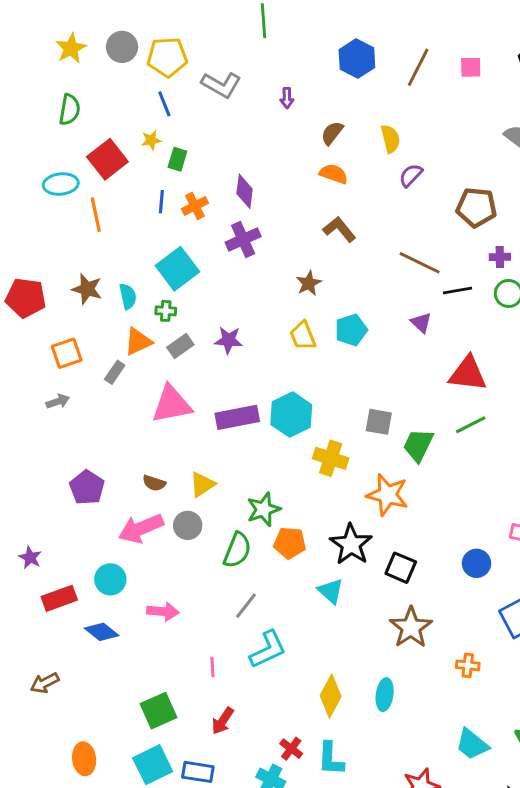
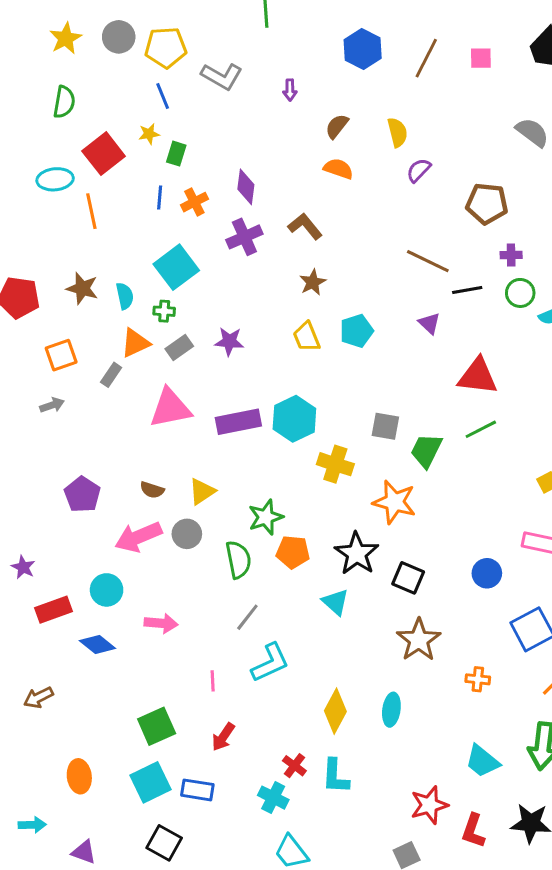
brown L-shape: (339, 229) -> (305, 226), moved
green semicircle: (237, 550) -> (238, 560), turned -33

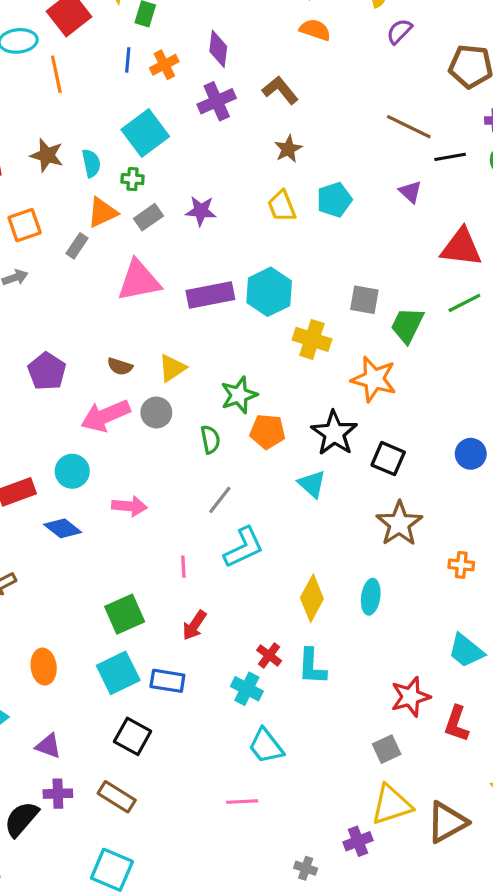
green semicircle: (238, 560) -> (210, 439), size x0.7

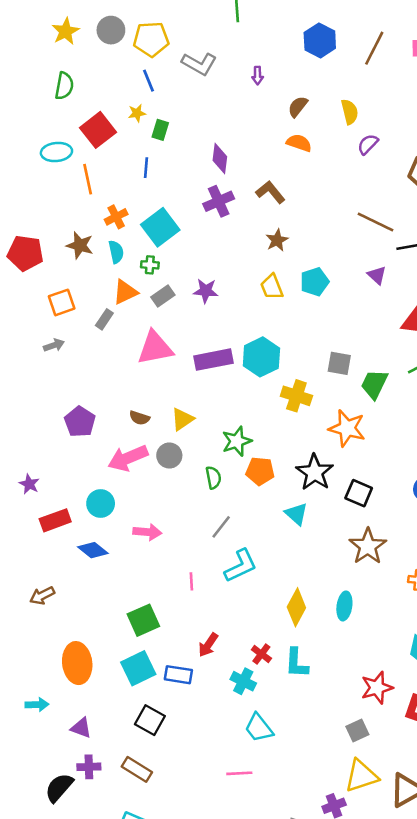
orange cross: (164, 65) -> (116, 217), moved
red arrow: (194, 625) -> (208, 645), moved
orange ellipse: (44, 667) -> (77, 663), size x1.4

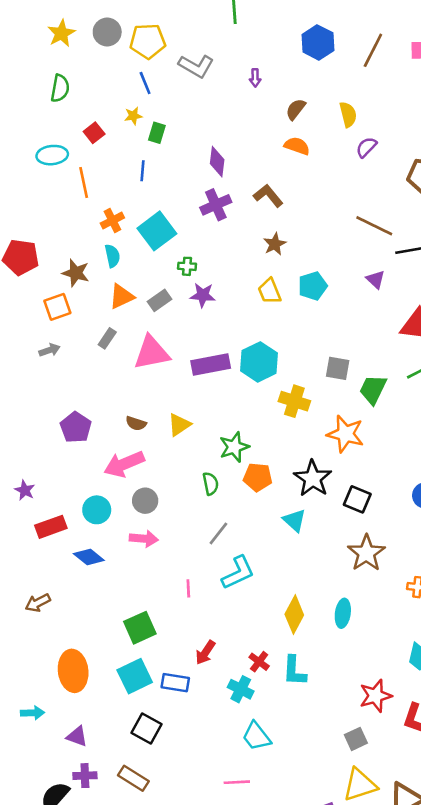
red square: (98, 130) -> (94, 133), size x0.6
brown star: (80, 245) -> (76, 273), moved
green cross: (150, 265) -> (187, 266), moved
gray rectangle: (104, 319) -> (107, 338), moved
gray circle: (169, 456) -> (145, 501), moved

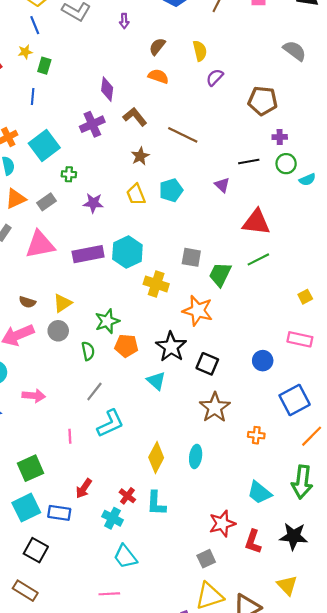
purple diamond: (217, 162) -> (107, 89), moved
brown line: (374, 226) -> (183, 135), moved
purple star: (203, 295) -> (93, 203), moved
gray circle: (145, 501) -> (58, 331), moved

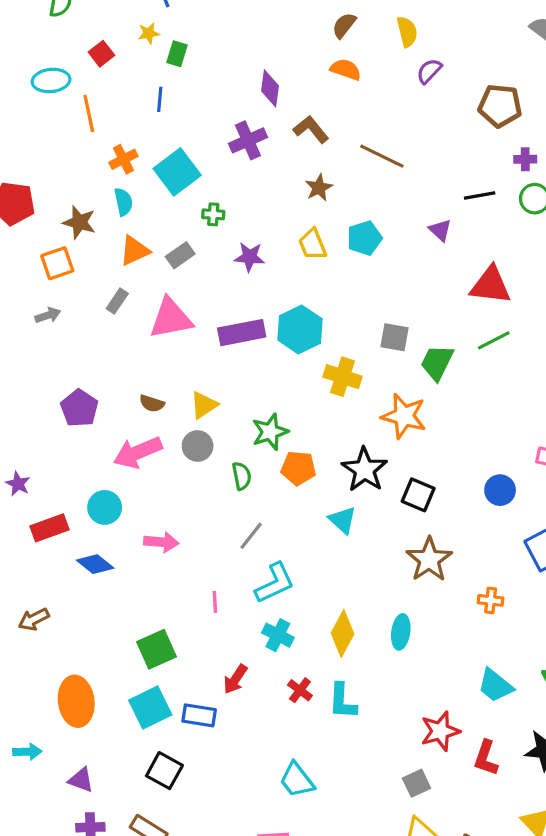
cyan cross: (113, 518) -> (278, 635), moved

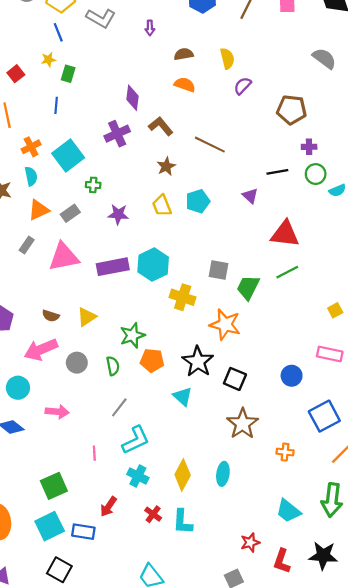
brown semicircle: (344, 25) -> (184, 54), turned 42
gray circle: (198, 446) -> (77, 363), moved
red star: (440, 731) -> (250, 543), size x0.7

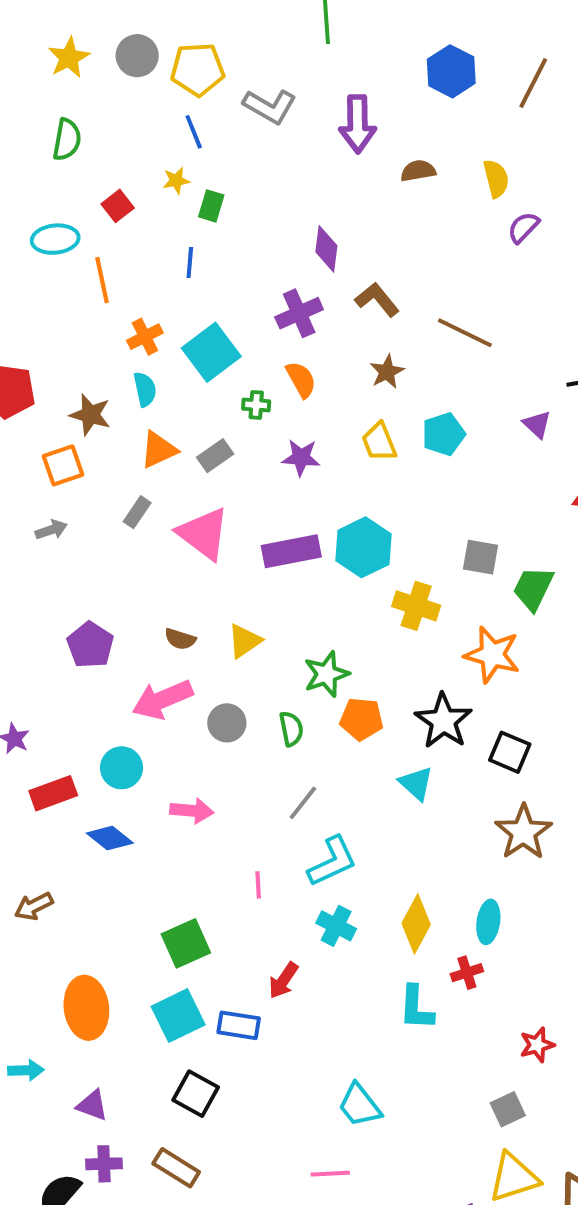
purple arrow: (150, 28) -> (358, 124), size x2.0
orange semicircle: (185, 85) -> (301, 380), moved, turned 42
pink triangle: (64, 257) -> (203, 534), turned 48
red cross: (153, 514) -> (467, 973), moved, turned 35

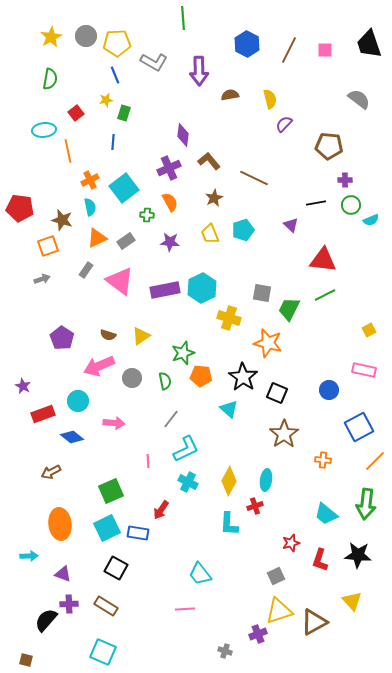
brown arrow: (34, 906) -> (51, 472), moved

